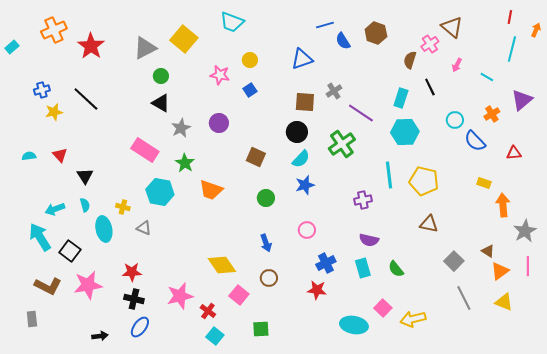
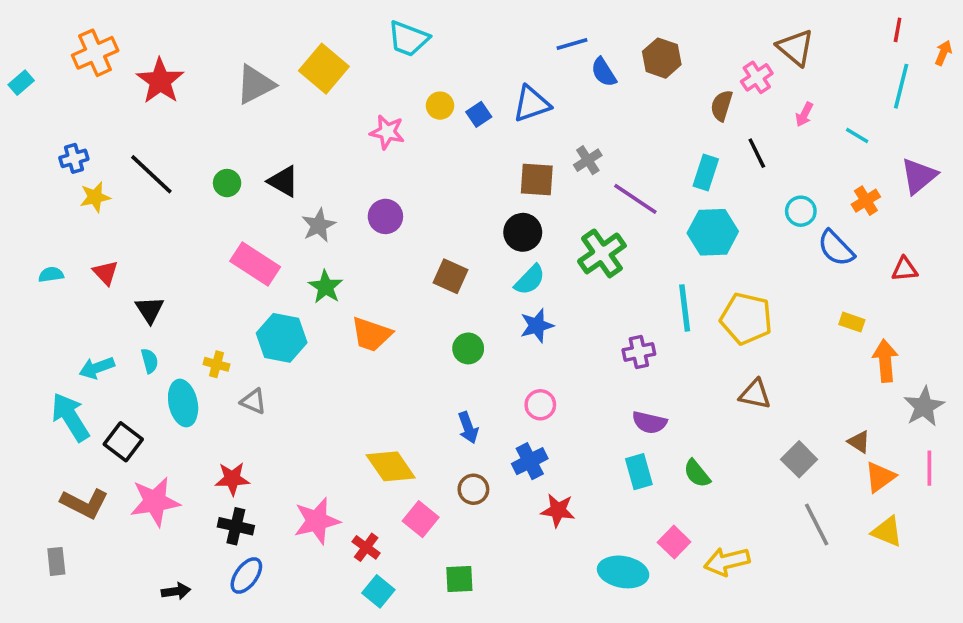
green circle: (161, 76) -> (227, 183), moved
blue square: (250, 90) -> (479, 114), moved
blue cross: (326, 263) -> (530, 461), moved

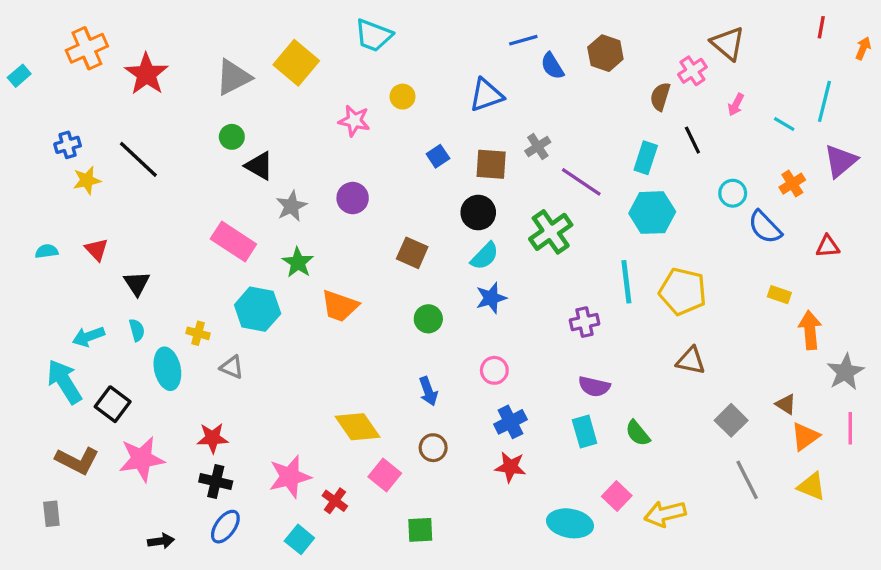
cyan line: (901, 86) -> (824, 101), moved
blue square: (479, 114) -> (438, 156), moved
green circle: (227, 183) -> (232, 137), moved
blue cross: (530, 461) -> (510, 422), moved
cyan square: (378, 591) -> (299, 539), moved

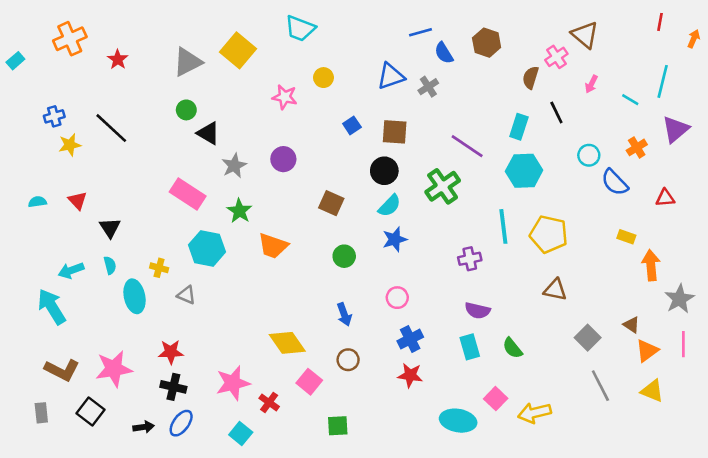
red star: (146, 74) -> (118, 59), size x0.6
gray cross: (538, 146) -> (428, 87), moved
black square: (113, 404) -> (91, 411), moved
black arrow: (161, 541) -> (144, 427), moved

